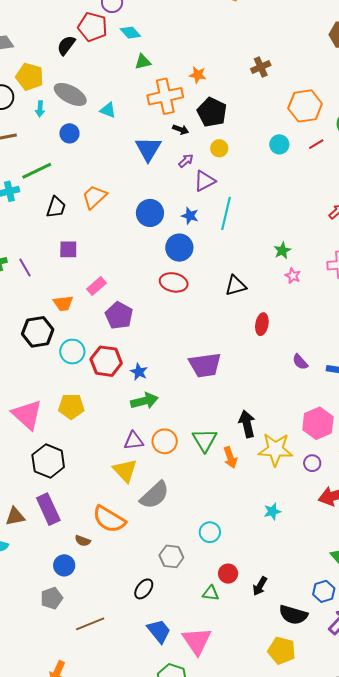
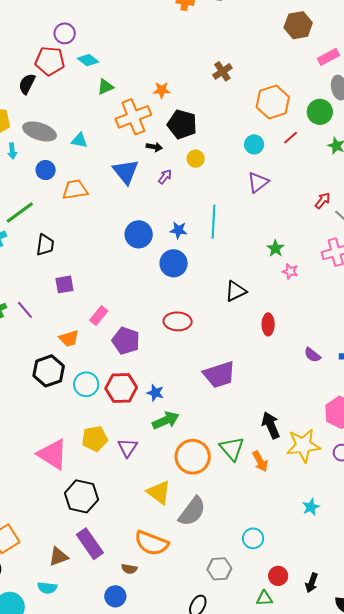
purple triangle: (205, 181) -> (258, 182), moved
orange trapezoid: (94, 197) -> (75, 190), moved, turned 44
red ellipse: (174, 282) -> (178, 321), moved
purple triangle: (134, 441) -> (127, 448), moved, turned -40
orange circle: (165, 441) -> (193, 457), size x1.4

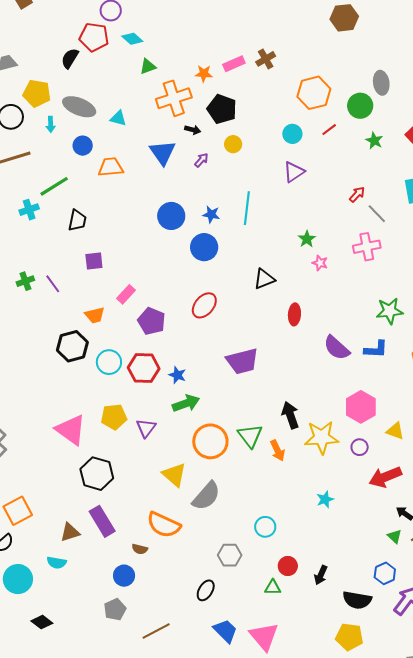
pink rectangle: (328, 57) -> (234, 64), moved
red ellipse: (178, 321) -> (204, 305), turned -56
purple semicircle: (312, 355) -> (337, 348), size x1.6

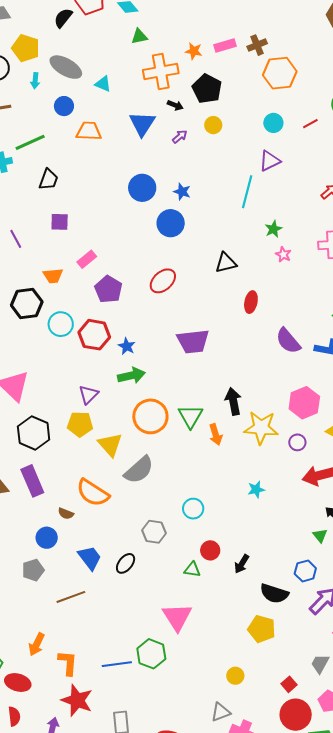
orange hexagon: (314, 93) -> (280, 73), moved
cyan line: (247, 208) -> (247, 192), moved
yellow pentagon: (114, 417) -> (80, 424), moved
blue trapezoid: (225, 631) -> (90, 558), moved

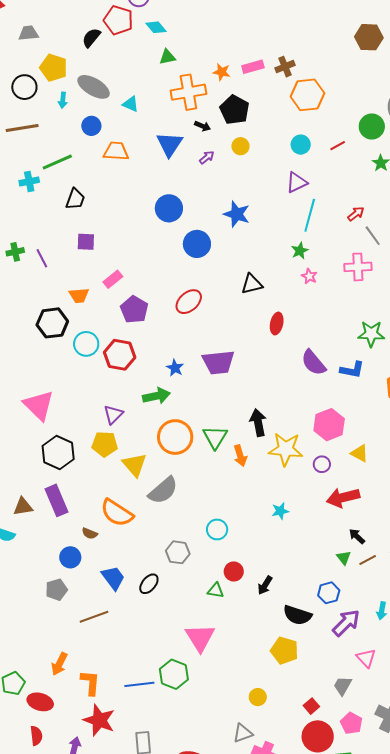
blue star: (182, 192) -> (237, 214), moved, size x1.5
cyan line: (247, 192) -> (310, 215), moved
blue star: (127, 346) -> (175, 368), moved

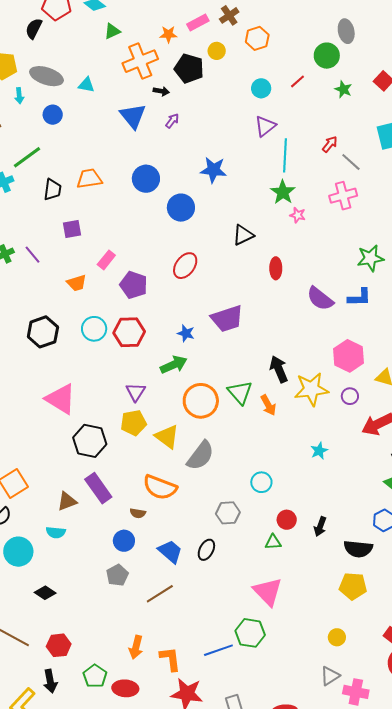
orange hexagon: (307, 95) -> (257, 38), size x0.7
yellow circle: (240, 146) -> (217, 51), moved
orange trapezoid: (116, 151) -> (89, 179), moved
green star: (300, 251) -> (283, 192), size x1.4
black hexagon: (52, 323) -> (43, 332), moved

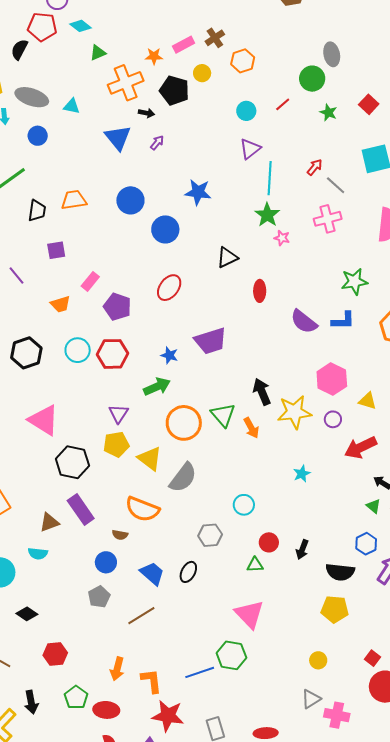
red hexagon: (59, 645) -> (55, 654), moved

